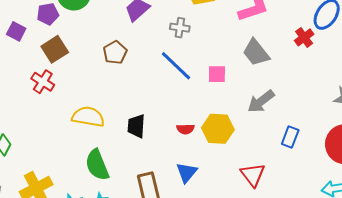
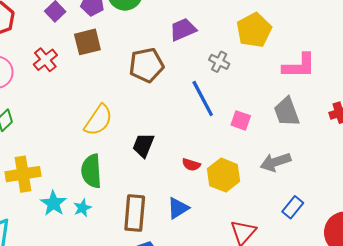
brown pentagon: (115, 53) -> (146, 65), size x1.4
red cross: (43, 82) -> (45, 60), moved
yellow semicircle: (88, 117) -> (98, 120), turned 96

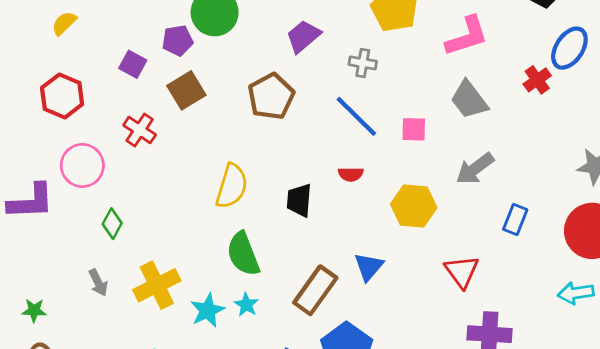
red semicircle: (191, 165) -> (351, 174), moved
cyan star: (53, 203) -> (207, 310), turned 30
brown rectangle: (135, 213) -> (315, 290), turned 48

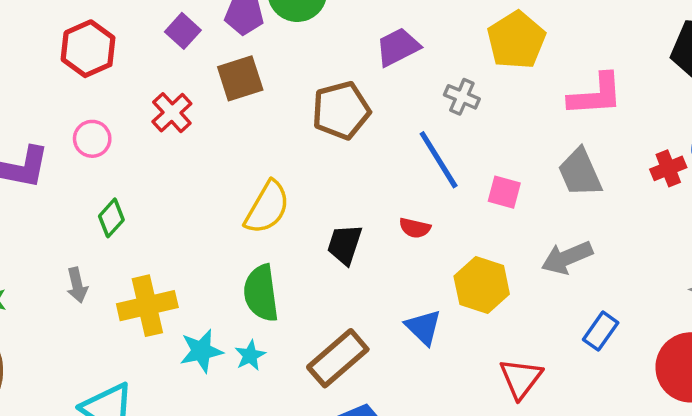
pink circle: (82, 165) -> (92, 139), size x0.7
blue triangle: (369, 267) -> (423, 327), moved, turned -40

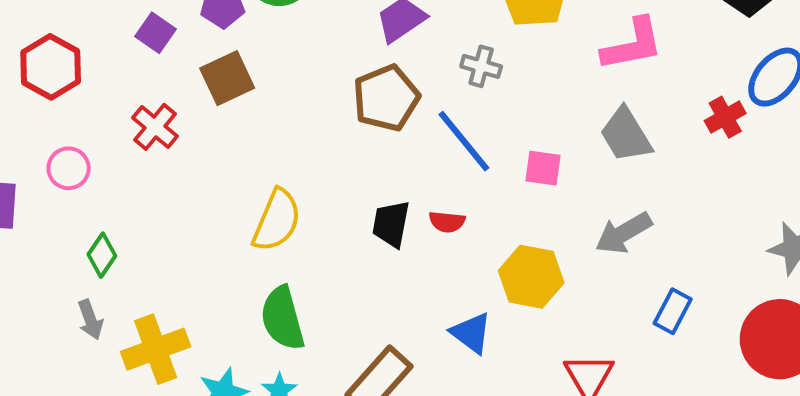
brown pentagon: (341, 110) -> (386, 98), moved
black trapezoid: (345, 244) -> (391, 224), moved
gray arrow: (77, 285) -> (90, 320), moved

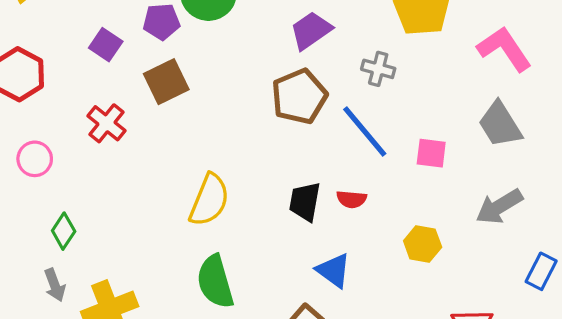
pink L-shape: (632, 45) -> (504, 49), turned -112
yellow hexagon: (531, 277) -> (423, 244), size x0.7
blue triangle: (471, 333) -> (334, 270), moved

